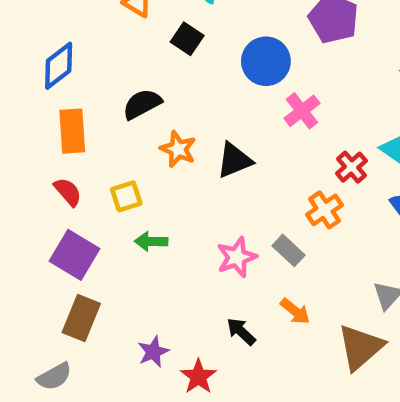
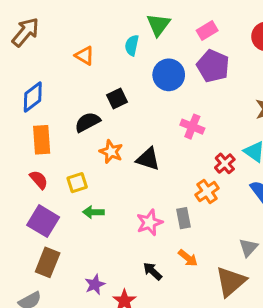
black square: (187, 39) -> (117, 98), moved, turned 30
blue circle: (266, 61) -> (169, 75), moved
pink cross: (302, 111) -> (192, 127), turned -30
black triangle: (234, 160) -> (148, 159), turned 40
gray rectangle: (288, 250) -> (183, 218), turned 36

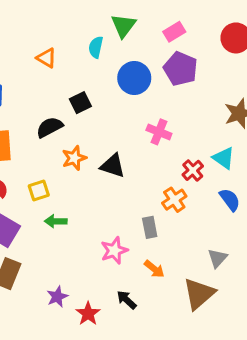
orange star: (111, 152) -> (74, 158), turned 30
pink star: (149, 223) -> (114, 250), moved
black arrow: (152, 271) -> (127, 300), moved

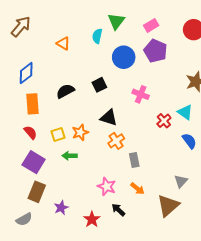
black square: (80, 103) -> (99, 85), moved
orange star: (74, 158) -> (80, 132), moved
orange cross: (174, 200) -> (116, 141), moved
pink star: (114, 250) -> (107, 186), moved, turned -30
purple star: (57, 297) -> (61, 208), moved

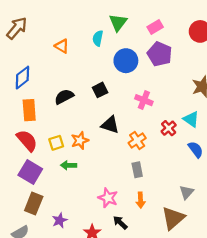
red semicircle: (30, 132) -> (27, 141), size x1.5
orange cross: (116, 141) -> (137, 141), moved
orange arrow: (137, 189) -> (141, 200), turned 48

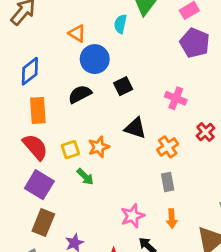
blue circle: (126, 61) -> (95, 59), moved
green arrow: (69, 165) -> (85, 177), turned -136
pink star: (108, 198) -> (133, 216), turned 30

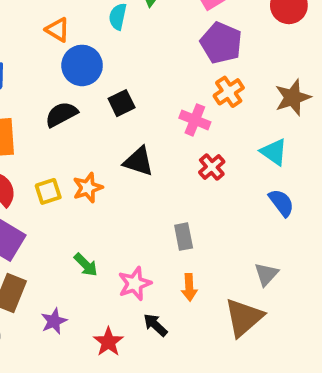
red cross: (205, 132) -> (212, 167), moved
orange cross: (168, 147) -> (229, 92), moved
green arrow: (85, 177) -> (86, 265), moved

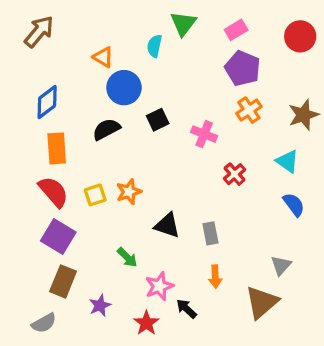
pink cross: (195, 120) -> (204, 134), moved
black triangle: (138, 161) -> (167, 225), moved
pink star: (135, 284) -> (159, 286), moved

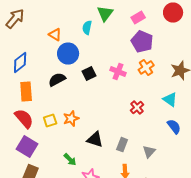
red circle: (300, 36) -> (173, 13), moved
pink cross: (204, 134) -> (118, 72), moved
gray rectangle: (210, 233) -> (122, 145), turned 32
gray triangle: (281, 265) -> (149, 152), moved

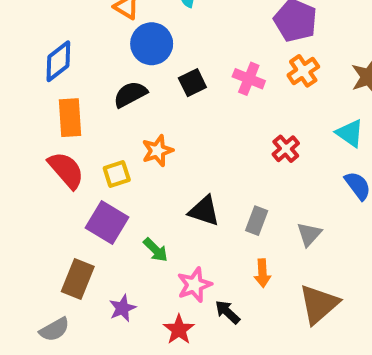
orange star: (71, 119) -> (157, 151), moved
purple square: (27, 147) -> (107, 223), moved

